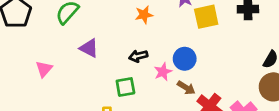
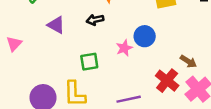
black arrow: (138, 56) -> (95, 20), moved
brown arrow: (186, 88) -> (188, 61), moved

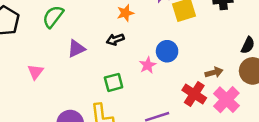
purple triangle: (56, 25) -> (76, 49), turned -48
brown arrow: (188, 61) -> (214, 72), turned -42

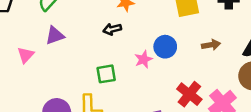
purple triangle: (76, 49) -> (55, 35), moved
brown arrow: (214, 72) -> (211, 45), moved

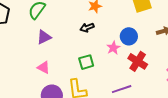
pink triangle: (26, 55) -> (44, 67), moved, turned -40
red cross: (189, 94) -> (138, 61), moved

